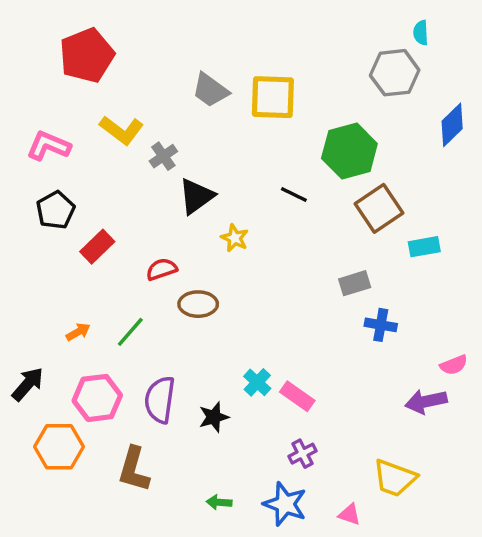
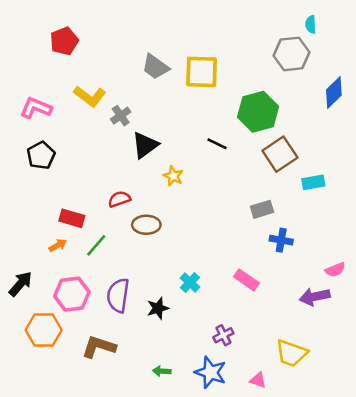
red pentagon: (87, 55) -> (64, 41), size x0.7
red rectangle: (97, 247) -> (72, 218), moved, turned 60
pink rectangle: (297, 396) -> (247, 280), moved
brown L-shape: (134, 469) -> (99, 347), turned 92

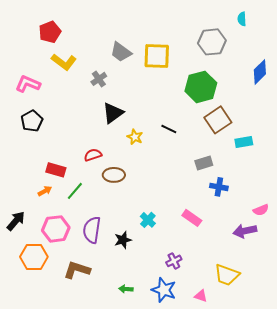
gray hexagon: (291, 54) -> (212, 42), moved
yellow L-shape: (90, 96) -> (64, 62), moved
gray cross: (121, 116) -> (99, 79), moved
black line: (217, 144) -> (169, 129), moved

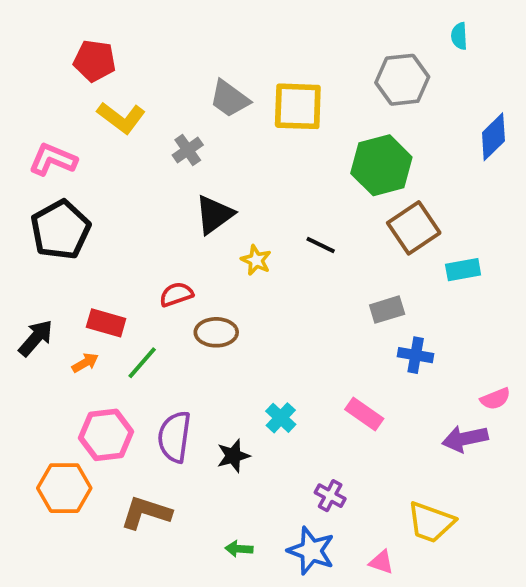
red pentagon: (50, 32) -> (95, 61), turned 30
black pentagon: (32, 121) -> (60, 230), size x1.4
black arrow: (16, 221) -> (36, 338), moved
purple cross: (174, 261) -> (330, 496), turned -35

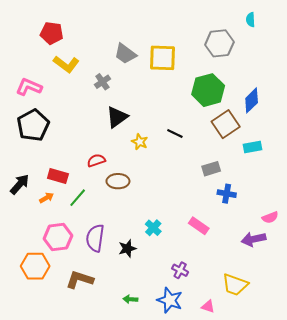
blue diamond: (493, 137) -> (252, 100), moved

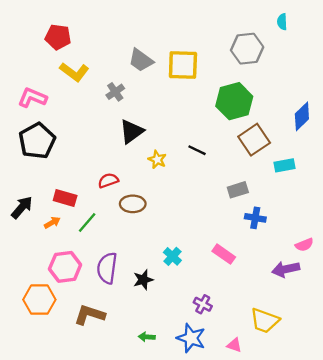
blue diamond: (252, 100) -> (302, 116), moved

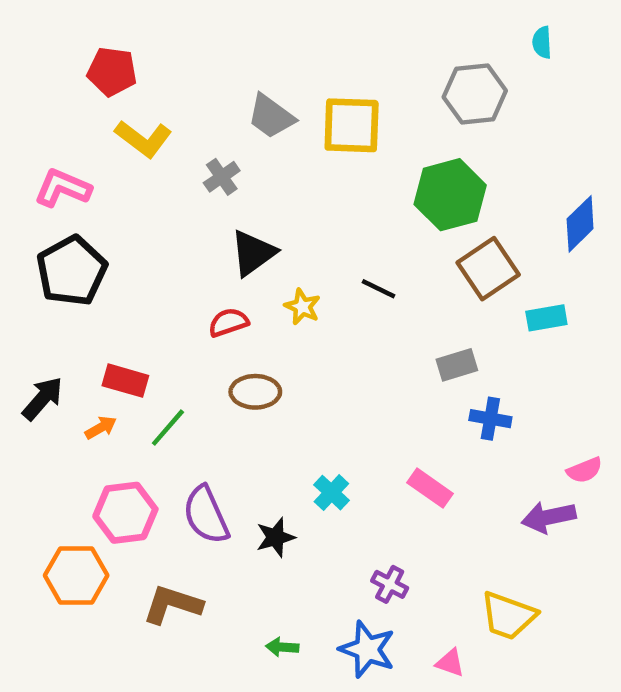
red semicircle: (108, 181) -> (228, 322), moved
purple semicircle: (107, 268) -> (206, 515), turned -32

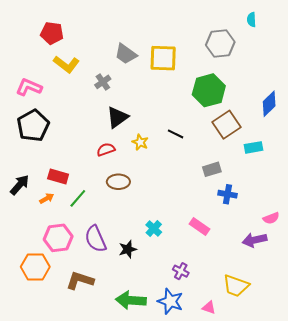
green arrow: (282, 647) -> (131, 300), size x2.0

